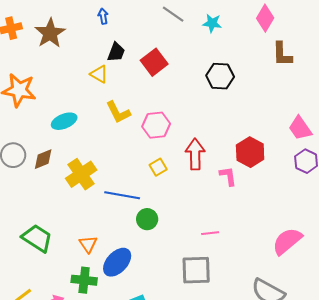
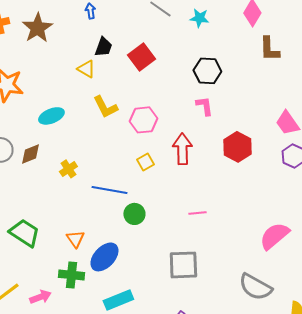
yellow cross: (81, 174) -> (68, 169), size x0.6
pink L-shape: (228, 176) -> (204, 106), moved
pink line: (210, 233) -> (197, 213), moved

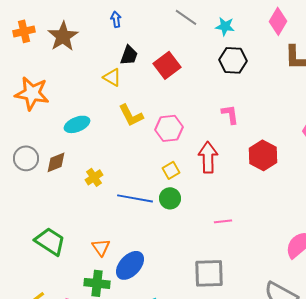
black hexagon: (207, 71) -> (233, 60), moved
green circle: (134, 214) -> (170, 198), moved

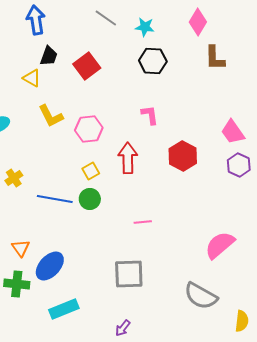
blue arrow: (116, 19) -> (36, 20), size x1.8

